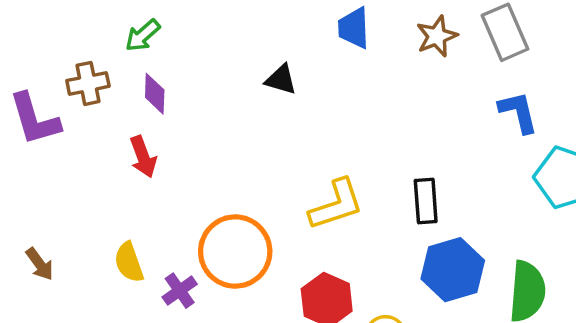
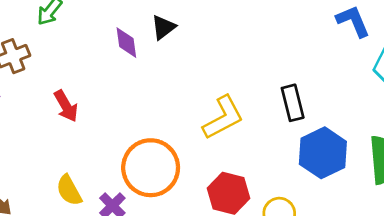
black triangle: (281, 80) -> (163, 27), turned -44
purple diamond: (155, 94) -> (126, 43), moved

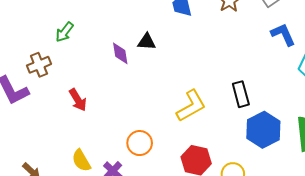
black triangle: (163, 27) -> (147, 42), turned 42
orange circle: (151, 168) -> (140, 143), size x0.6

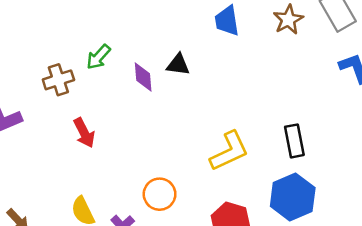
green arrow: (64, 32) -> (98, 57), moved
brown cross: (39, 65) -> (58, 80), moved
blue hexagon: (263, 130) -> (293, 197), moved

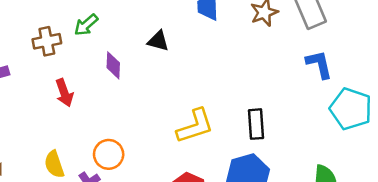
purple diamond: (143, 77) -> (113, 65), moved
orange circle: (160, 194) -> (109, 154), moved

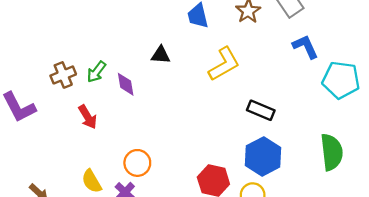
green arrow: (86, 25) -> (96, 72), moved
black rectangle: (256, 124) -> (261, 110), turned -52
yellow L-shape: (195, 126) -> (224, 64), moved

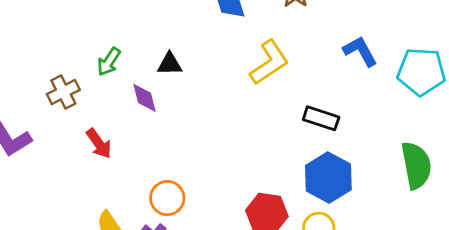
blue L-shape: (305, 47) -> (360, 51), moved
black triangle: (161, 55) -> (170, 64), moved
green arrow: (96, 72) -> (109, 62), moved

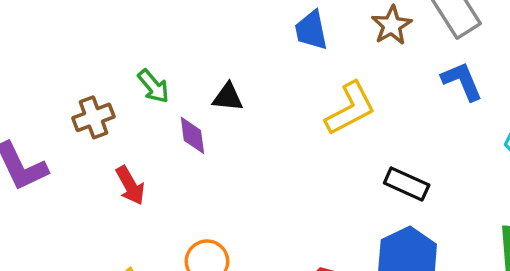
blue L-shape: (360, 51) -> (462, 81), moved
green arrow: (109, 62) -> (153, 86), turned -80

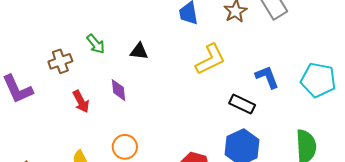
blue L-shape: (462, 81) -> (267, 77), moved
purple diamond: (192, 135) -> (119, 90), moved

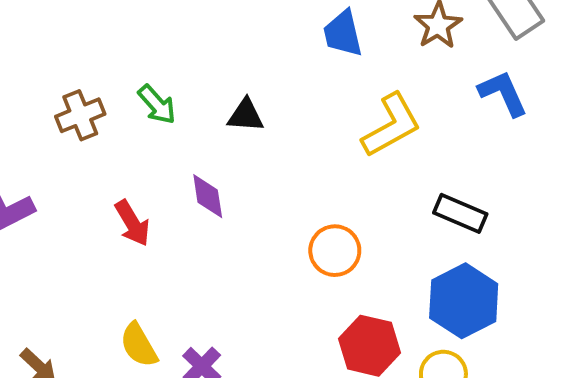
brown cross: (60, 61) -> (80, 115), moved
blue L-shape: (267, 77) -> (503, 93), moved
orange circle: (125, 147) -> (335, 251), moved

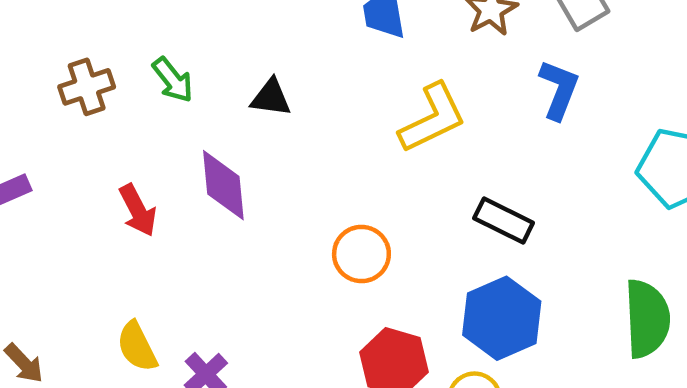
blue L-shape: (503, 93) -> (559, 90), turned 42
purple diamond: (208, 196) -> (223, 185), size x1.4

